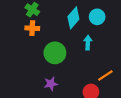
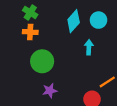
green circle: (55, 53) -> (42, 61), moved

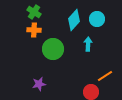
green circle: (42, 61) -> (53, 49), moved
purple star: (50, 91) -> (39, 84), moved

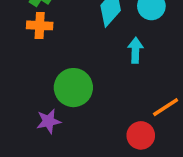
green circle: (53, 49) -> (73, 88), moved

